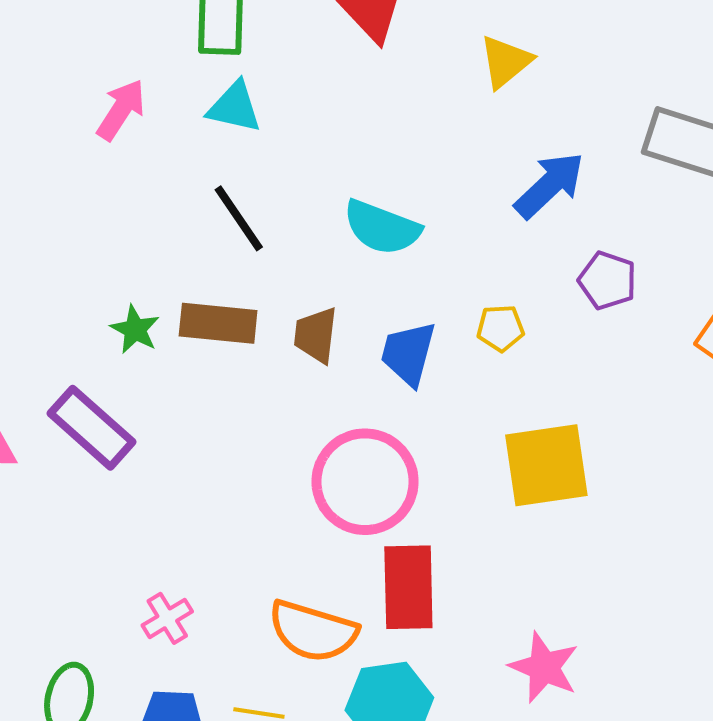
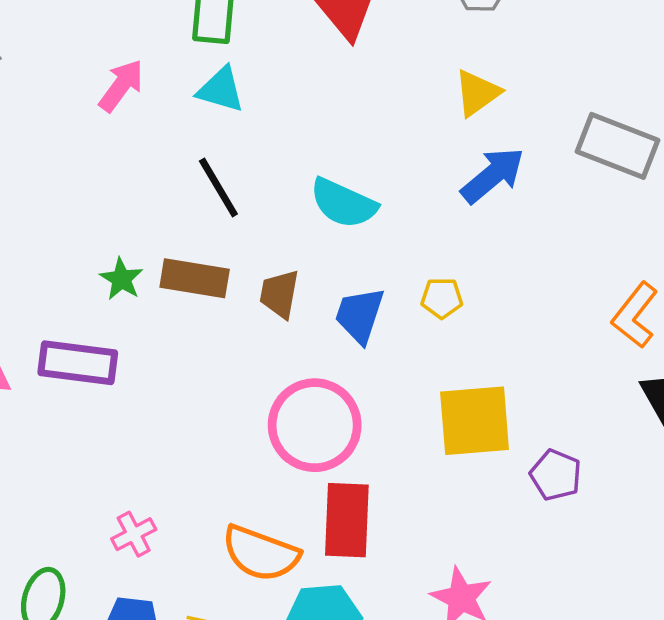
yellow triangle: (506, 62) -> (477, 93), moved
purple pentagon: (607, 281) -> (556, 475), moved
purple rectangle: (91, 428) -> (78, 363), turned -38

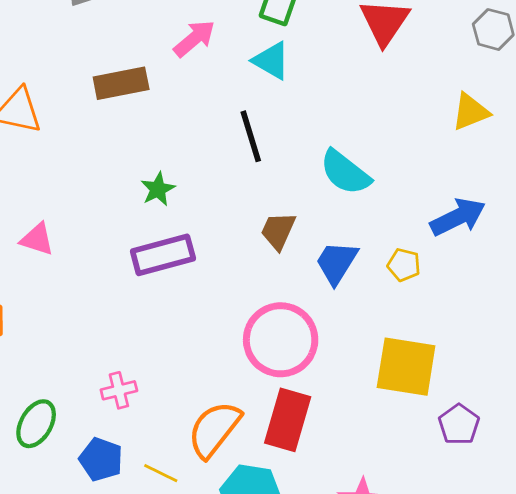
blue arrow: (493, 175) -> (458, 217), moved
brown rectangle: (195, 278) -> (121, 83), moved, turned -34
purple rectangle: (78, 363) -> (163, 255), moved, turned -36
orange semicircle: (261, 553) -> (214, 429), turned 94

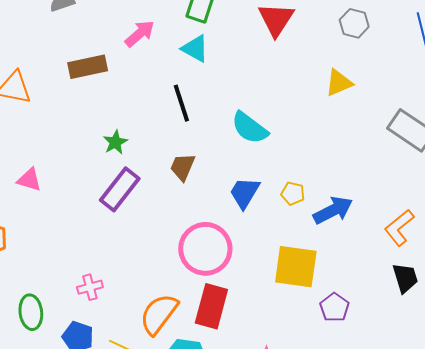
blue arrow: (458, 217) -> (333, 210), moved
brown trapezoid: (278, 231) -> (183, 167), moved
purple rectangle: (163, 255) -> (120, 189), turned -36
green ellipse: (36, 424) -> (31, 312), turned -36

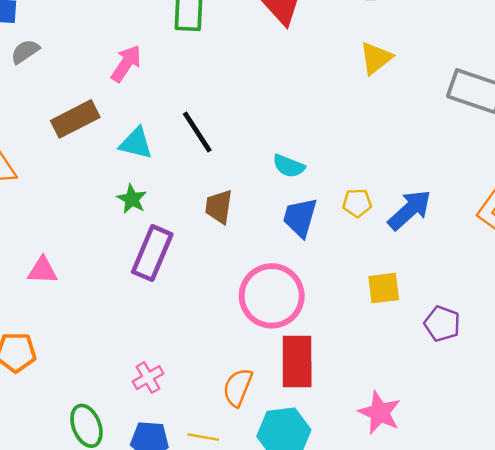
cyan triangle: (195, 48) -> (136, 143), moved
cyan semicircle: (250, 128) -> (289, 166), moved, size x0.7
yellow square: (296, 267) -> (384, 288), size x0.6
orange semicircle: (159, 314) -> (238, 387), size x0.7

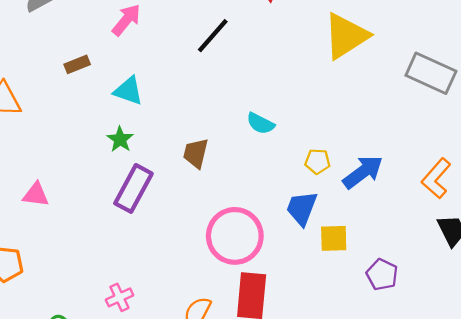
yellow triangle: (376, 58) -> (346, 36), size x1.6
brown rectangle: (75, 119) -> (77, 64), size x0.6
black line: (197, 132) -> (213, 36), moved, turned 69
blue trapezoid: (300, 217) -> (302, 208), moved

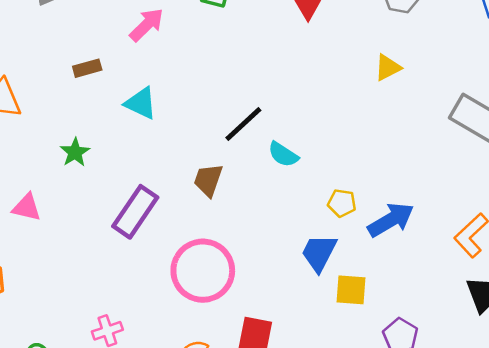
black line: (213, 36) -> (243, 124), moved
yellow triangle: (346, 36) -> (388, 68), size x0.5
green star: (120, 139) -> (75, 152), moved
pink circle: (235, 236) -> (203, 271), moved

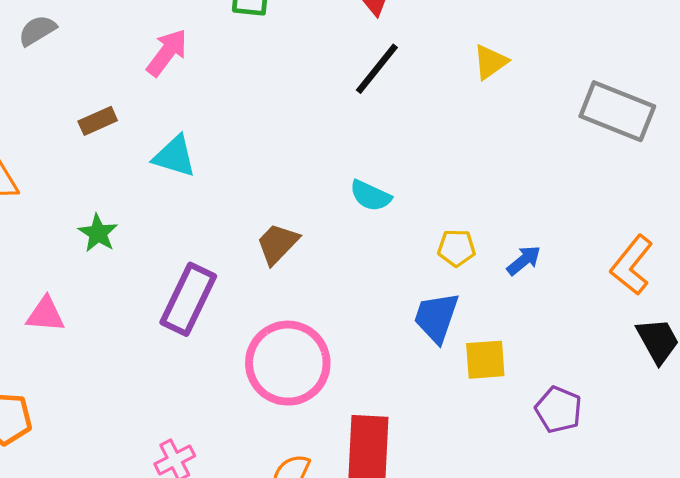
black line: (243, 124) -> (377, 69), moved
brown trapezoid: (208, 180) -> (277, 244), turned 33
blue arrow: (391, 220) -> (524, 260), size x0.6

